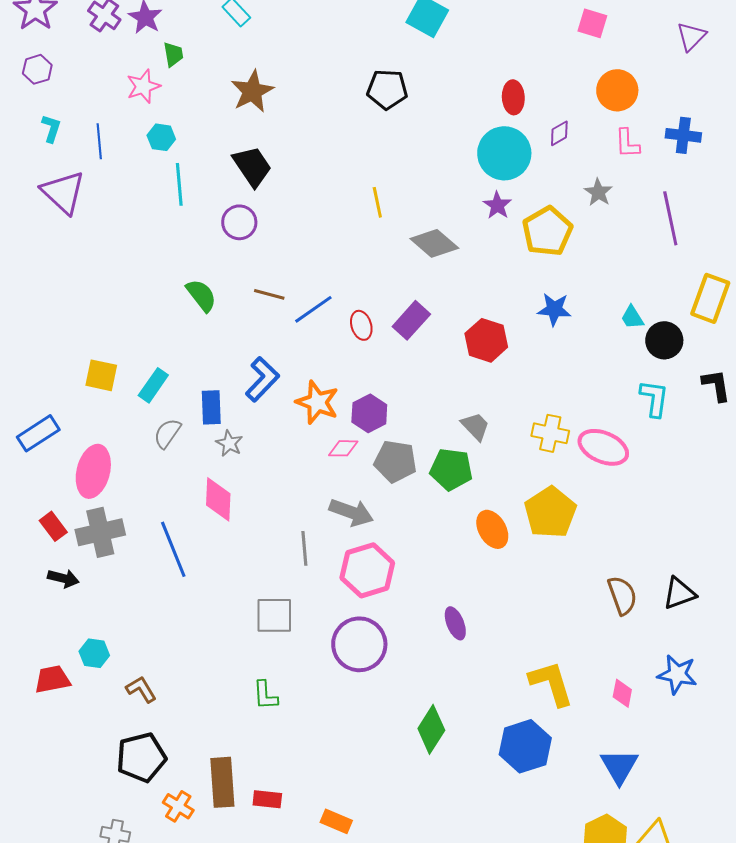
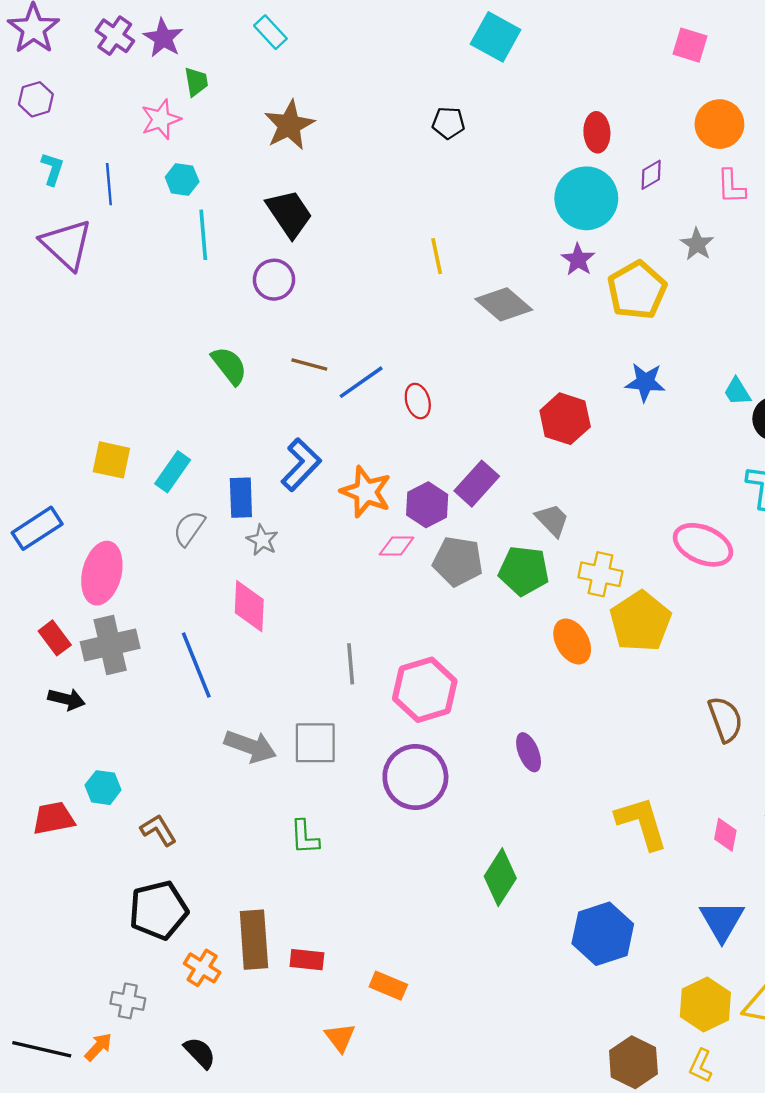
black pentagon: (387, 89) -> (448, 123), size x0.7
purple rectangle: (411, 320) -> (477, 484), moved
yellow cross: (550, 433) -> (600, 574), moved
gray arrow: (351, 512) -> (250, 746), moved
blue hexagon: (525, 746) -> (603, 934), moved

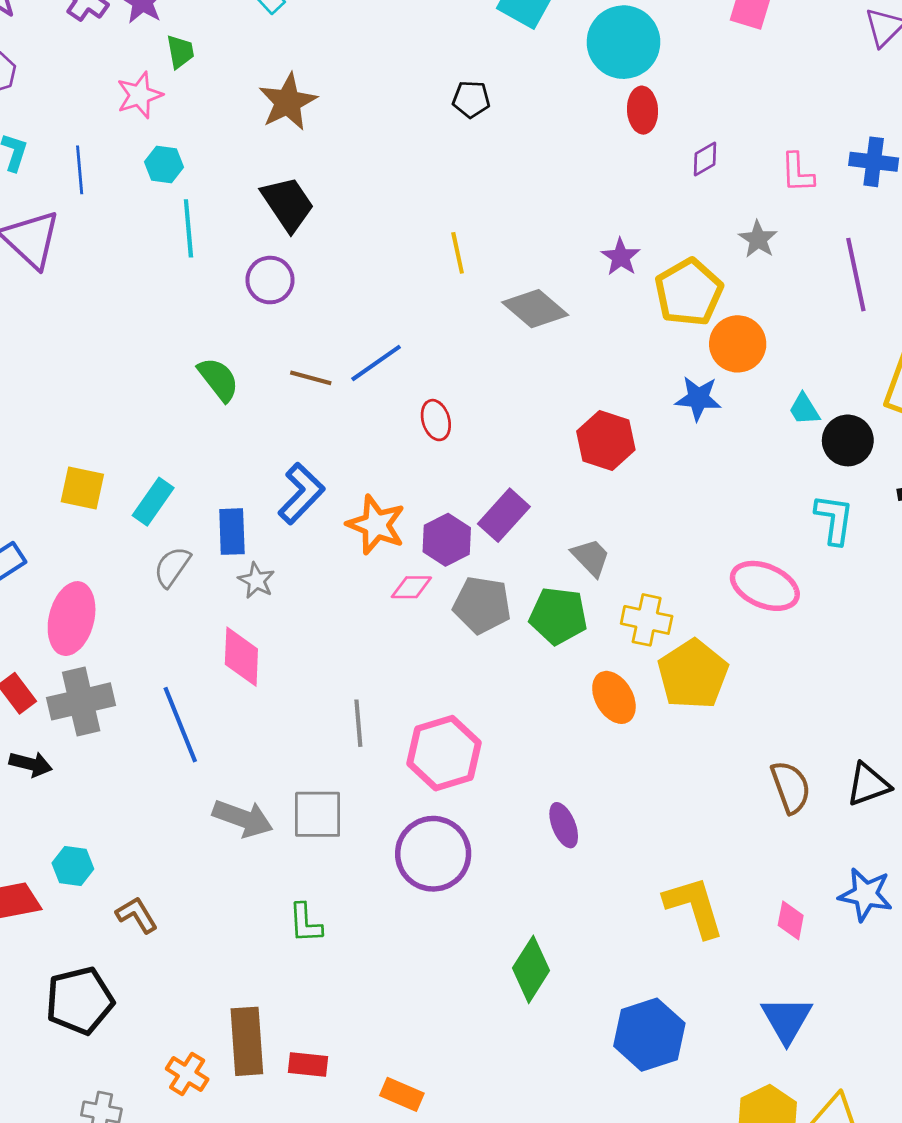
orange circle: (719, 124) -> (738, 344), moved
cyan circle: (586, 198) -> (623, 42), moved
blue line: (361, 382) -> (376, 363), moved
black pentagon: (158, 910) -> (80, 1001), moved

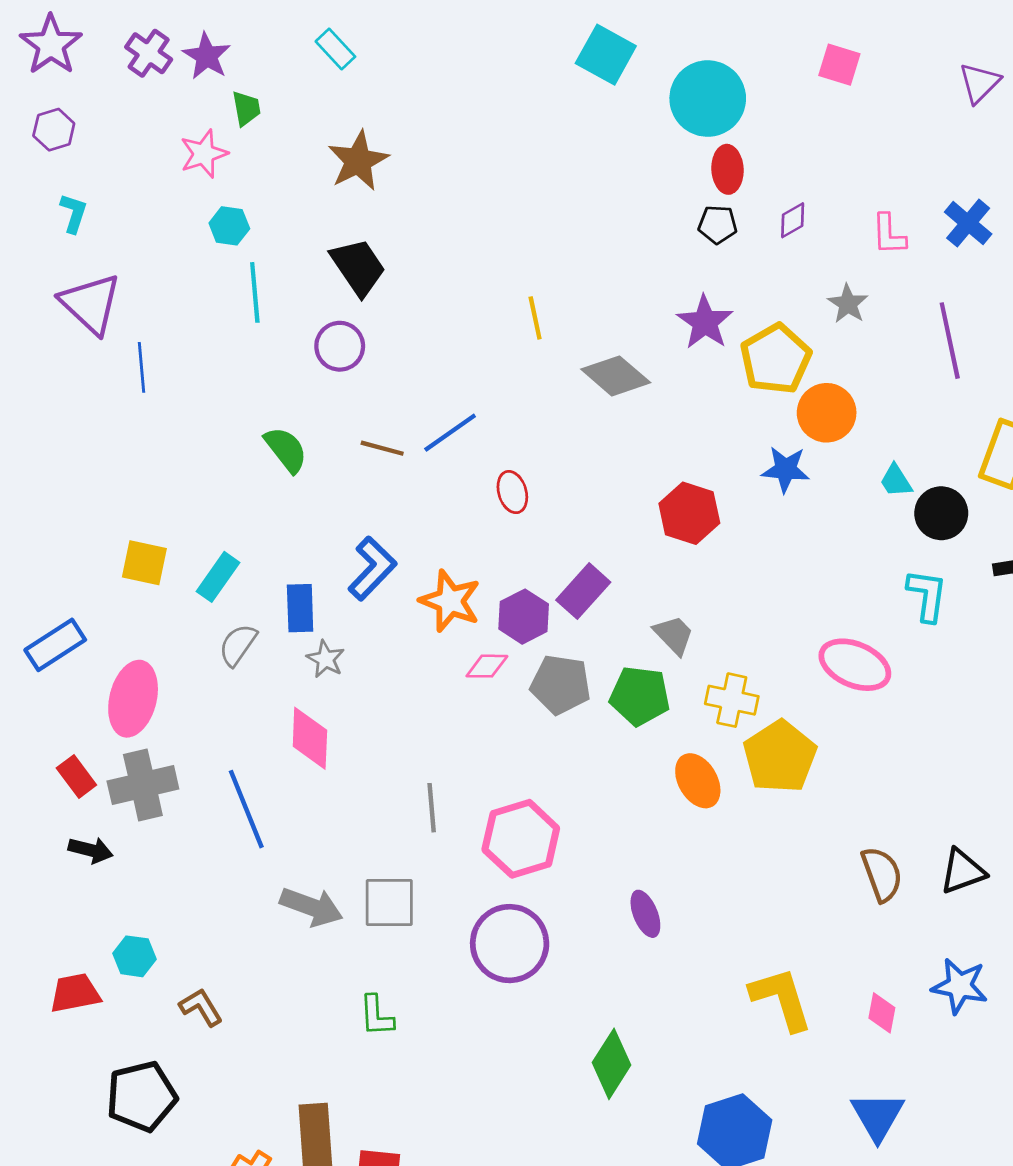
black pentagon: (471, 99) -> (718, 225), moved
blue cross: (874, 162) -> (968, 223), turned 33
blue line: (80, 170) -> (142, 367), moved
purple star: (621, 257) -> (705, 322), size x1.4

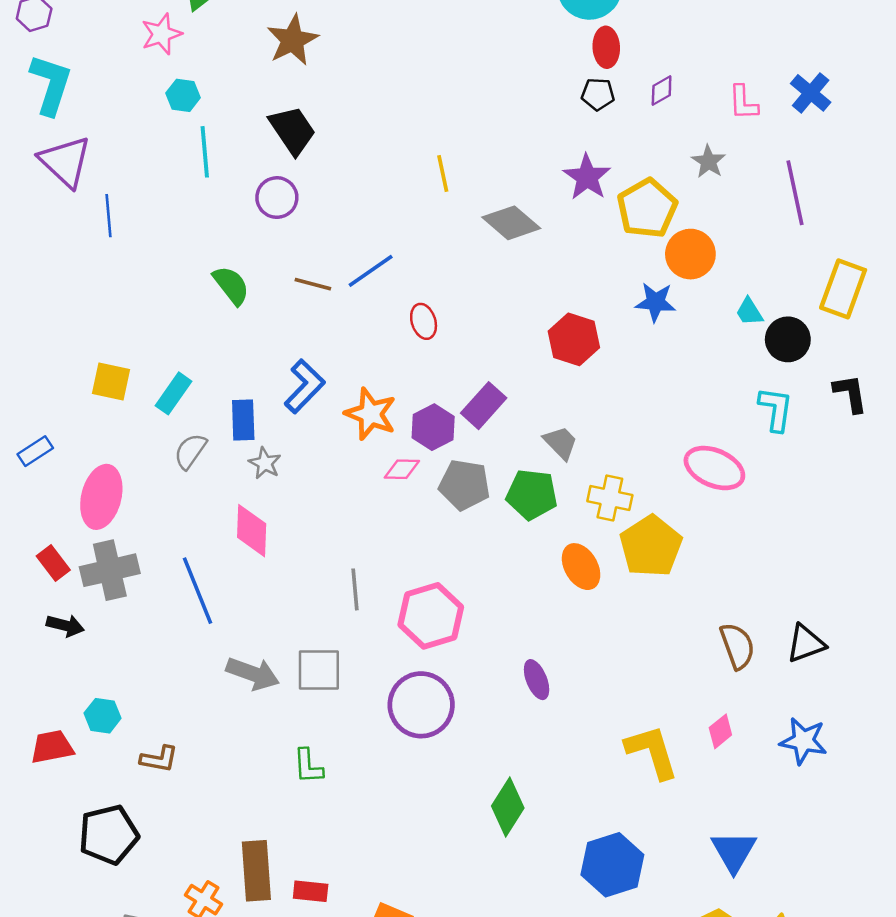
cyan L-shape: (74, 213) -> (51, 85), size x1.8
blue rectangle: (55, 645) -> (35, 451), size x0.7
brown L-shape: (201, 1007) -> (159, 759), turned 132
pink diamond: (882, 1013) -> (720, 731), moved, turned 40

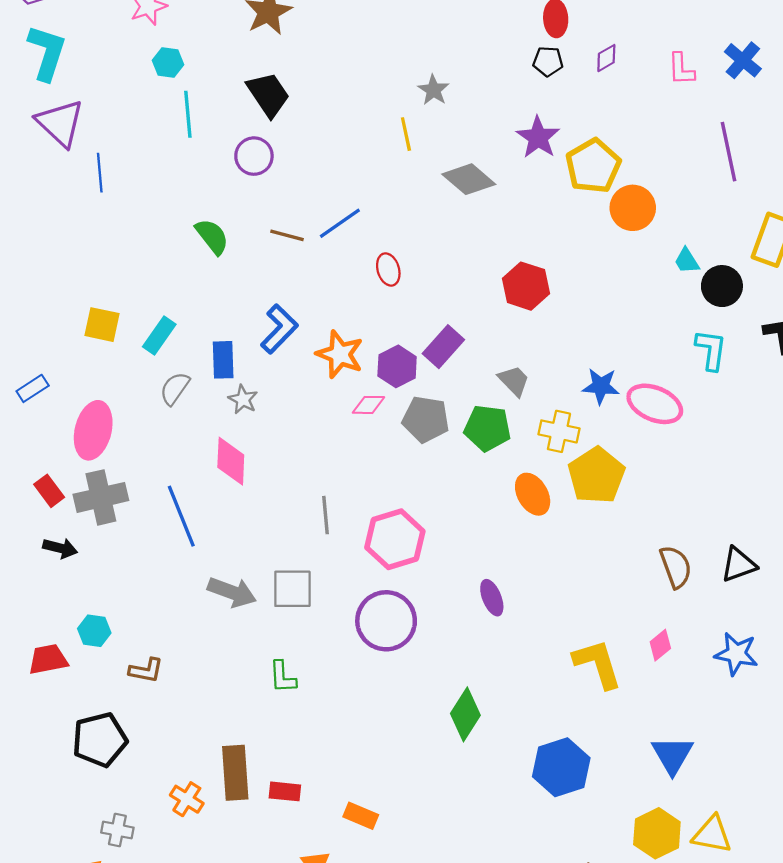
gray star: (708, 161) -> (433, 90), moved
blue star: (656, 302) -> (601, 386), moved

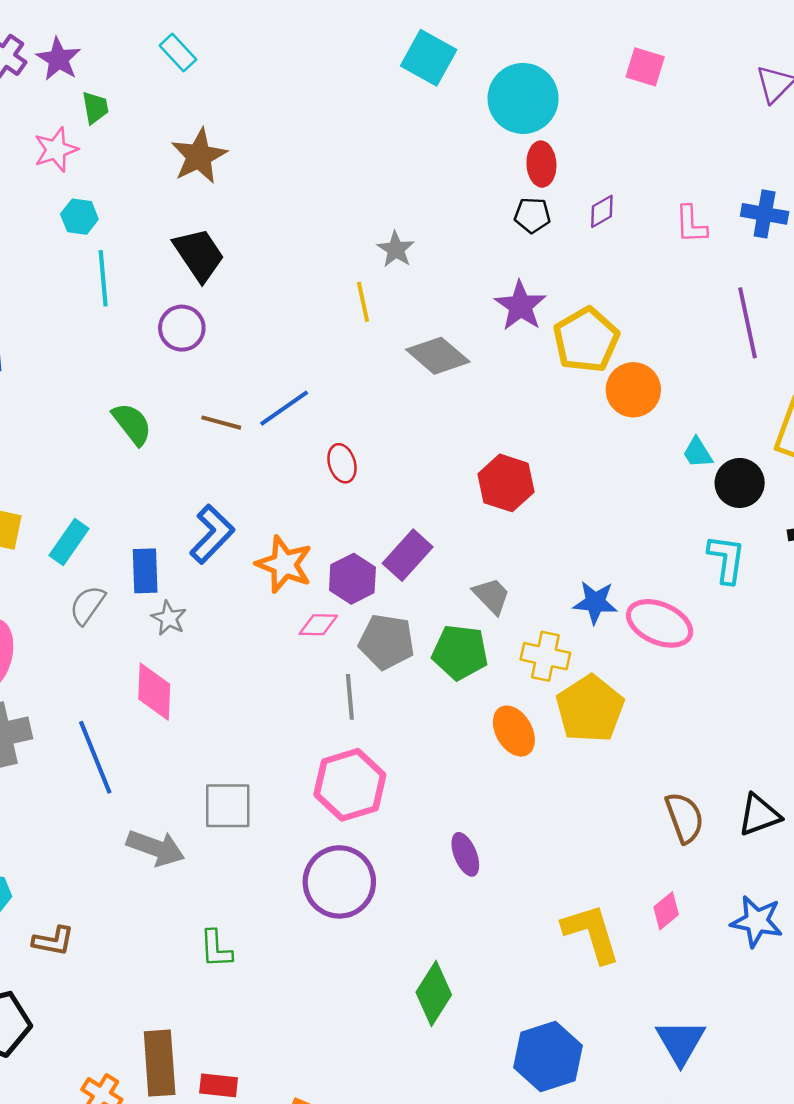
blue cross: (743, 60) -> (765, 214), turned -30
gray line: (326, 515) -> (350, 697), moved
gray square: (292, 589) -> (228, 806), moved

